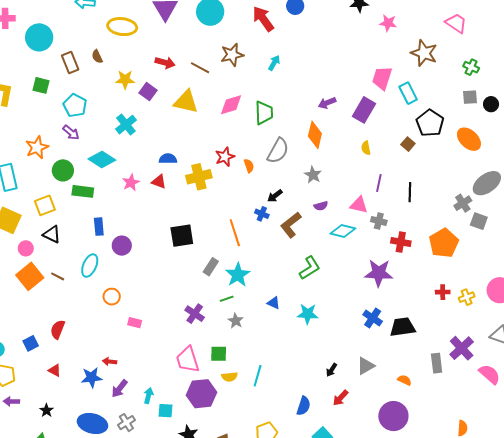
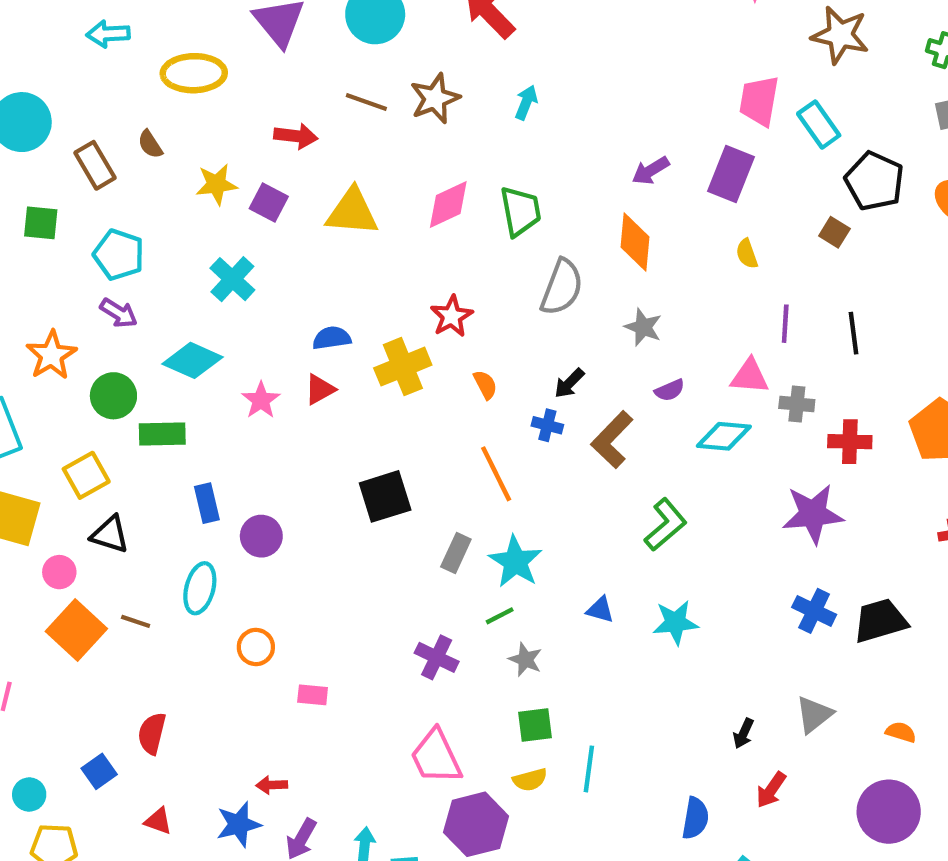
brown line: (200, 68) -> (366, 102), moved
orange semicircle: (249, 166) -> (485, 385), moved
red triangle: (159, 182) -> (320, 389), turned -42
green square: (219, 354) -> (535, 725), moved

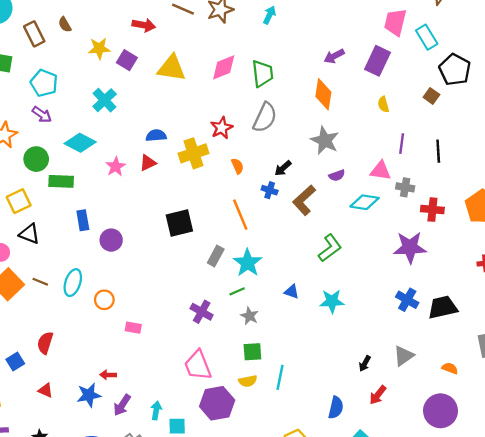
gray semicircle: (562, 287) -> (265, 117), moved
gray star: (643, 327) -> (325, 140), size x1.4
cyan ellipse: (200, 588) -> (73, 283), moved

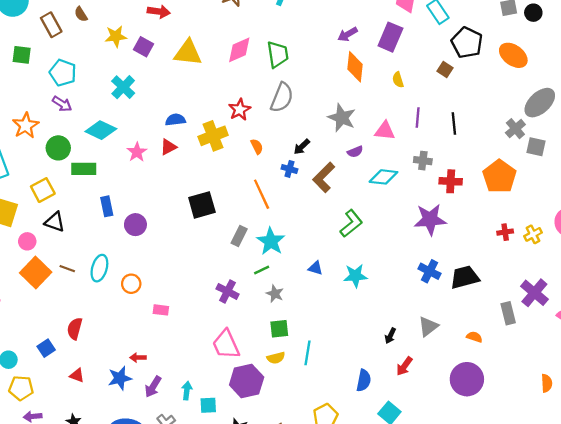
orange diamond: (323, 94) -> (355, 67), moved
pink triangle: (381, 171) -> (385, 131), moved

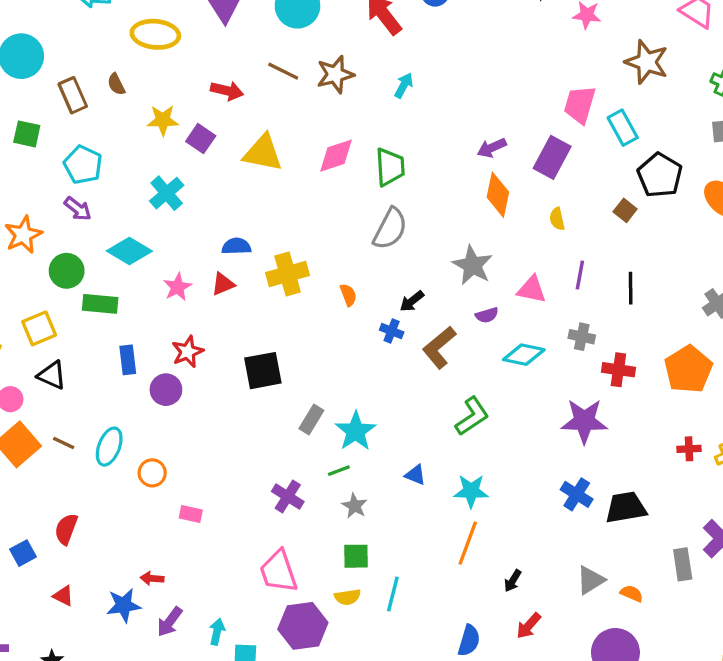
red star: (240, 110) -> (188, 352), moved
orange line: (262, 194) -> (468, 543), moved, turned 40
gray triangle: (428, 327) -> (591, 580), moved

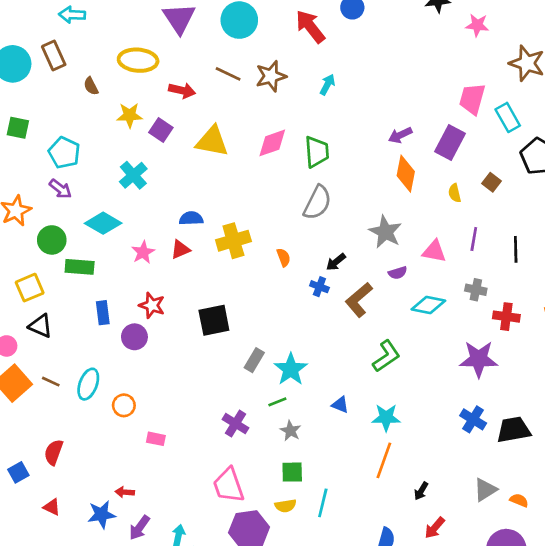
yellow ellipse: (155, 34) -> (138, 60), moved
brown rectangle: (73, 95) -> (54, 56), moved
brown square: (625, 210) -> (492, 182), moved
red star: (188, 352) -> (152, 305), turned -30

